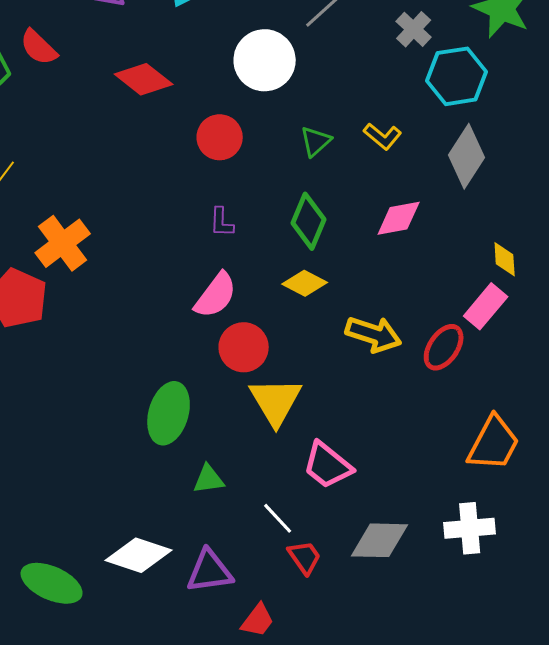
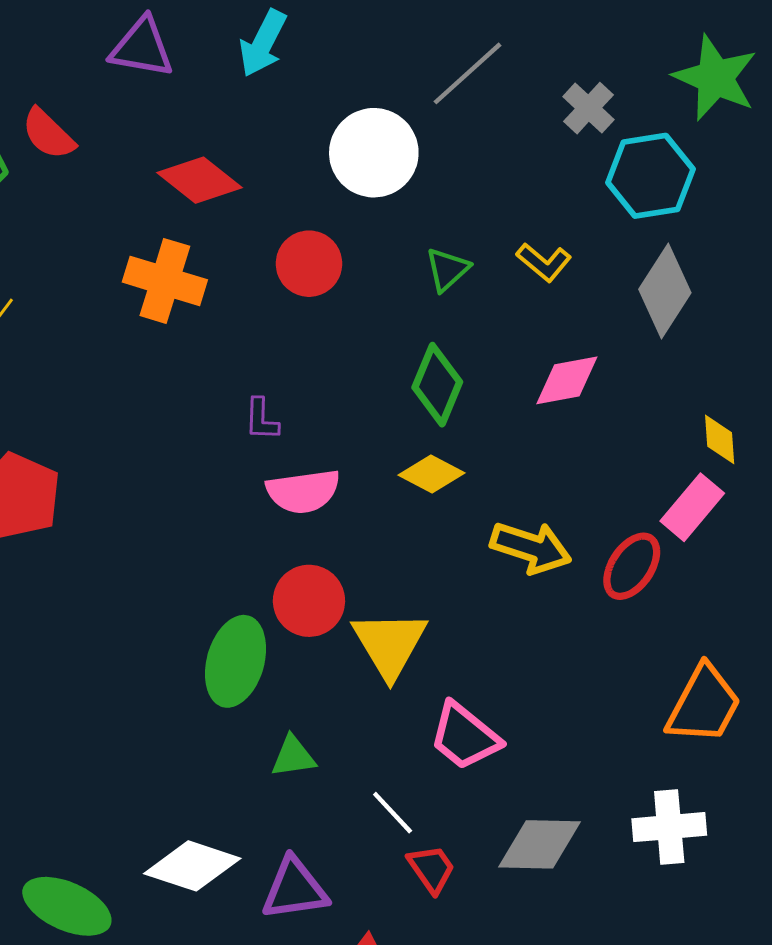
purple L-shape: (222, 222) -> (261, 419), moved
orange cross: (63, 243) -> (165, 281), moved, turned -36
pink semicircle: (216, 295) -> (303, 491), turned 45
red circle: (244, 347) -> (309, 601), moved

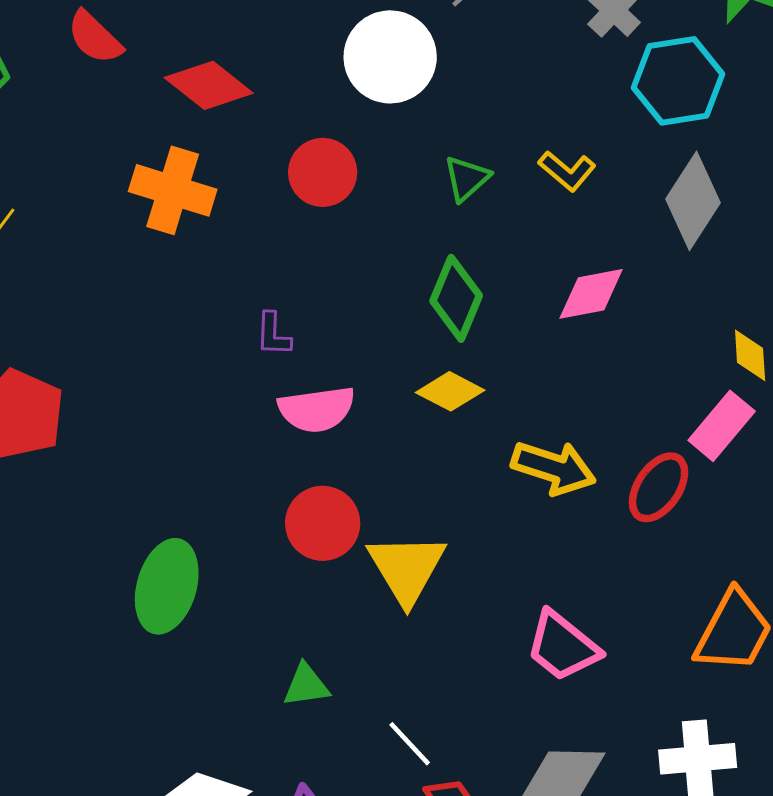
red semicircle: (48, 134) -> (95, 37), moved
green ellipse: (236, 661) -> (167, 586), moved
pink trapezoid: (465, 736) -> (563, 646), moved

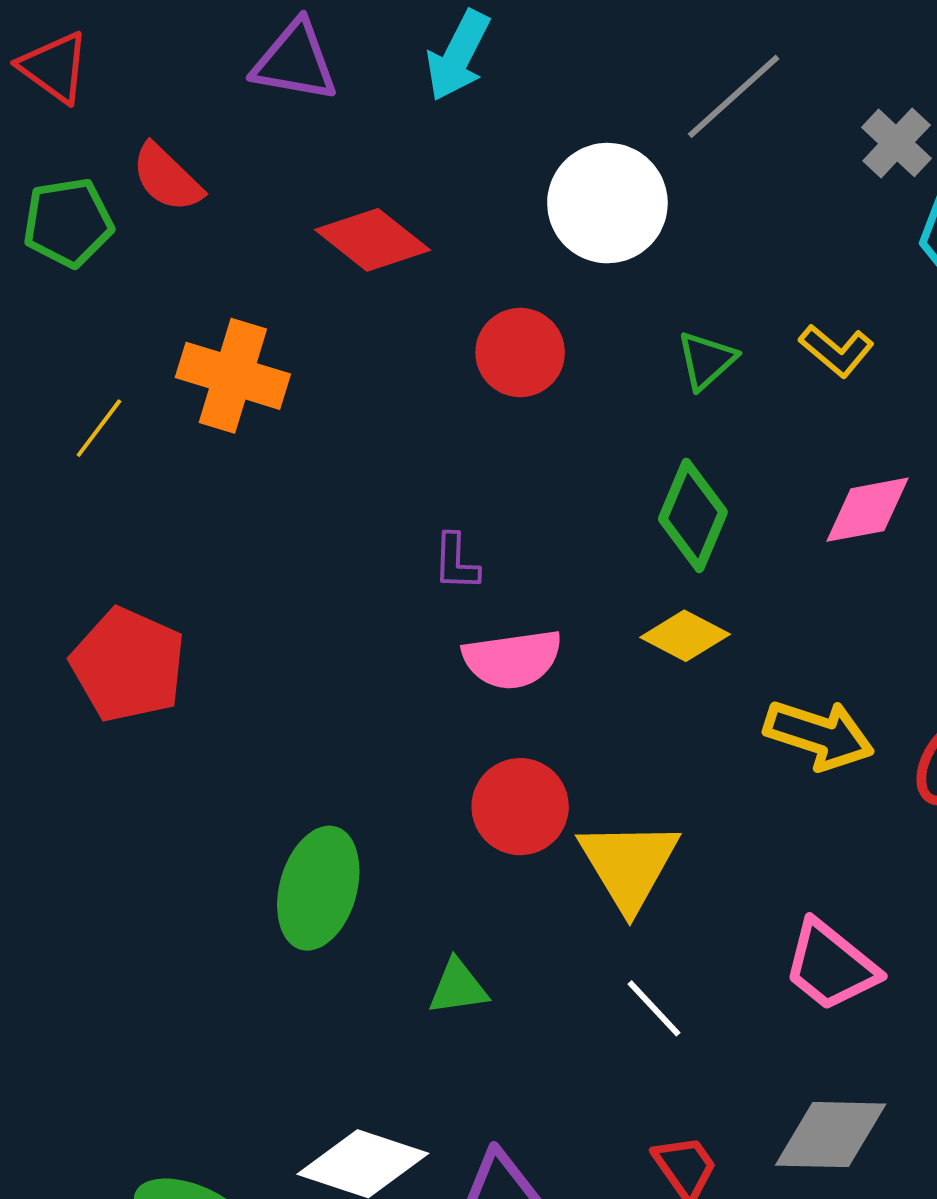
red semicircle: (95, 37) -> (167, 178), moved
orange cross: (173, 190) -> (233, 376), moved
green triangle: (306, 685) -> (458, 987), moved
white line: (410, 744) -> (654, 1008), moved

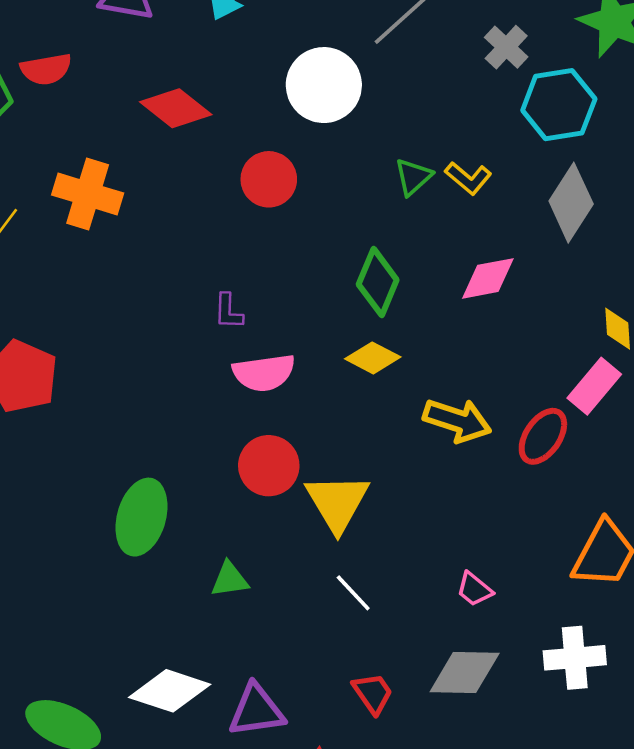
red semicircle: (167, 178) -> (46, 69), turned -54
green triangle: (706, 360) -> (413, 177), moved
pink trapezoid: (831, 966) -> (474, 589), moved, size x0.6

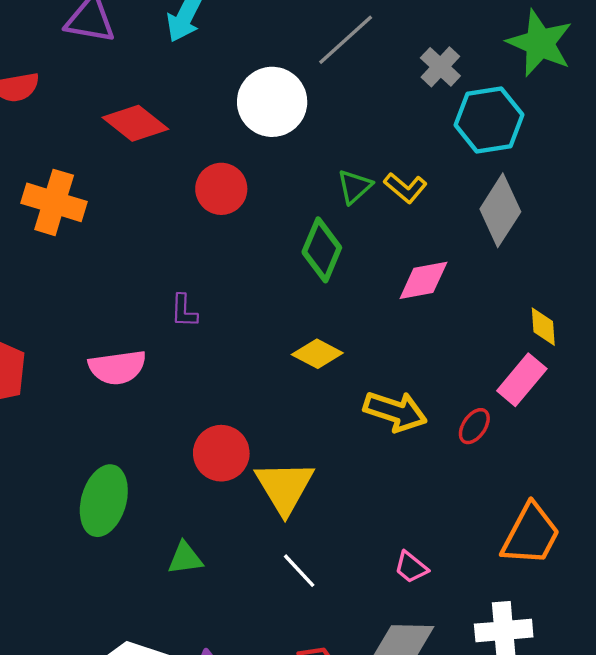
green diamond: (378, 282) -> (322, 250), moved
pink semicircle: (264, 373) -> (117, 367), moved
red ellipse: (543, 436) -> (474, 426), size x0.7

